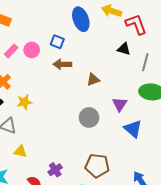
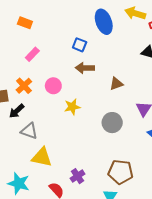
pink circle: (32, 50) -> (53, 86), moved
yellow star: (24, 102) -> (72, 107), moved
yellow triangle: (20, 151) -> (42, 157), size x1.5

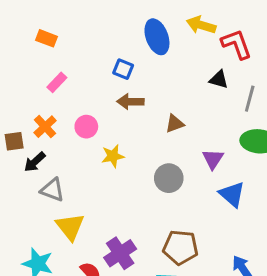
yellow triangle: (42, 157) -> (70, 227), turned 40
purple cross: (77, 176) -> (120, 253), size x1.5

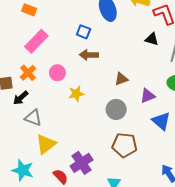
pink rectangle: (57, 82) -> (36, 41), size x1.6
brown triangle: (175, 124) -> (121, 79), moved
purple triangle: (213, 159) -> (148, 96), turned 35
yellow triangle: (70, 227) -> (46, 144), turned 30
brown pentagon: (181, 247) -> (125, 145), moved

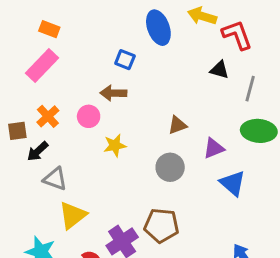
pink rectangle: (36, 41) -> (42, 65), moved
brown arrow: (89, 55) -> (113, 93), moved
brown pentagon: (125, 145) -> (161, 225), moved

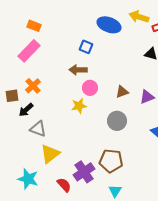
blue ellipse: (158, 28) -> (109, 25), turned -50
pink circle: (89, 116) -> (90, 88), moved
purple triangle: (214, 148) -> (147, 97), moved

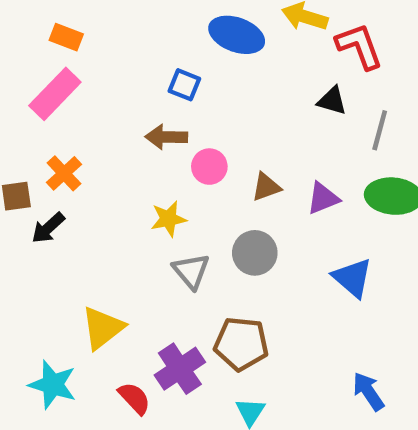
pink circle: (90, 88) -> (209, 167), moved
gray triangle: (38, 129) -> (191, 271), moved, turned 30

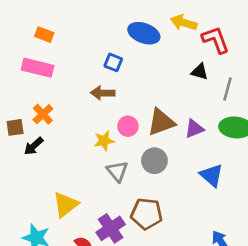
pink rectangle: (55, 94) -> (38, 68), turned 60
pink circle: (209, 167) -> (128, 126), moved
brown triangle: (266, 187) -> (161, 122), size x1.6

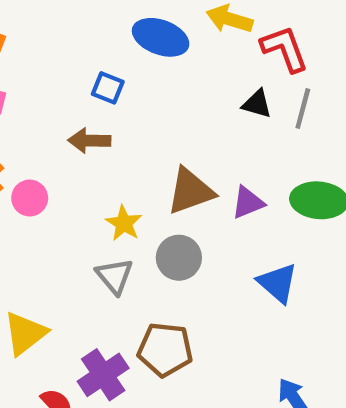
gray line: (227, 89) -> (303, 108), moved
pink circle: (128, 126) -> (30, 198), moved
yellow star: (104, 141) -> (124, 223), moved, turned -30

